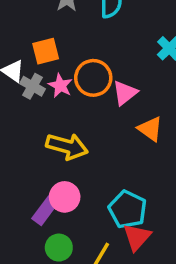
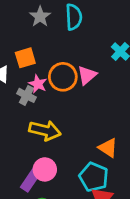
gray cross: (33, 86) -> (26, 95), moved
pink triangle: (125, 93) -> (87, 75), moved
orange triangle: (150, 129) -> (108, 148), moved

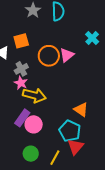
pink star: (38, 84) -> (21, 83), moved
gray cross: (26, 95) -> (21, 69), turned 32
purple rectangle: (31, 180) -> (22, 118), moved

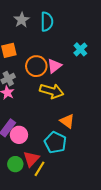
yellow arrow: (34, 95) -> (52, 91), moved
red triangle: (75, 147) -> (31, 159), moved

